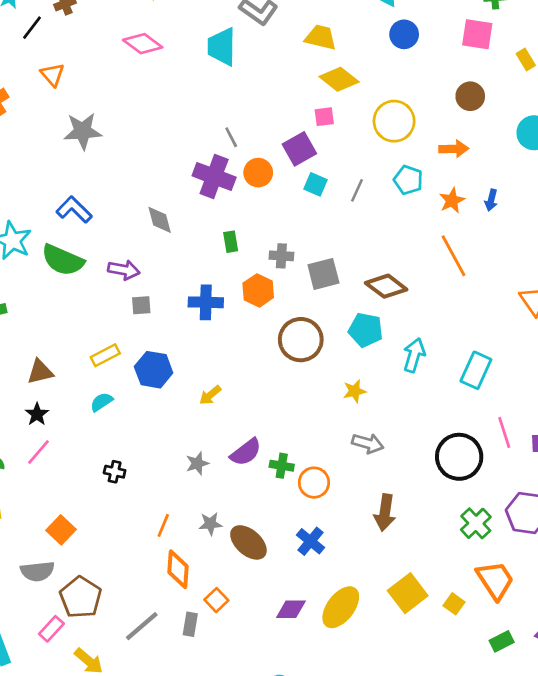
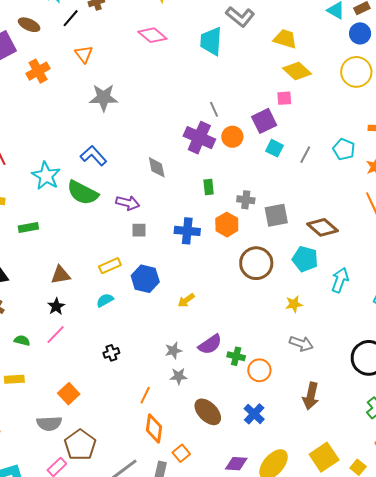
blue circle: (404, 34) -> (360, 33), moved
yellow circle: (394, 121) -> (356, 72), moved
black cross: (115, 472) -> (111, 353), turned -35
gray star: (210, 524) -> (179, 376), moved

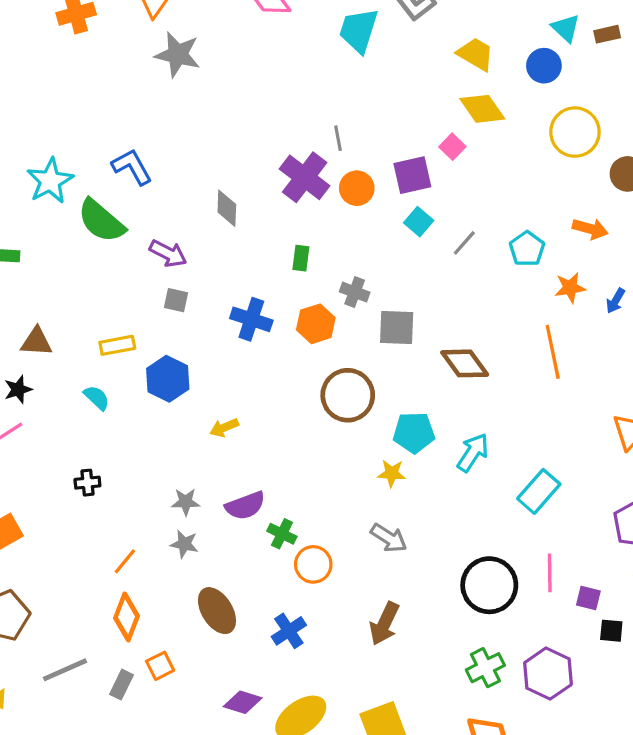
blue circle: (360, 33) -> (544, 66), moved
gray star: (104, 98) -> (178, 55), moved
pink square: (284, 98) -> (452, 147), turned 35
cyan pentagon: (305, 259) -> (414, 433), moved, turned -30
cyan semicircle: (105, 300) -> (97, 398), turned 60

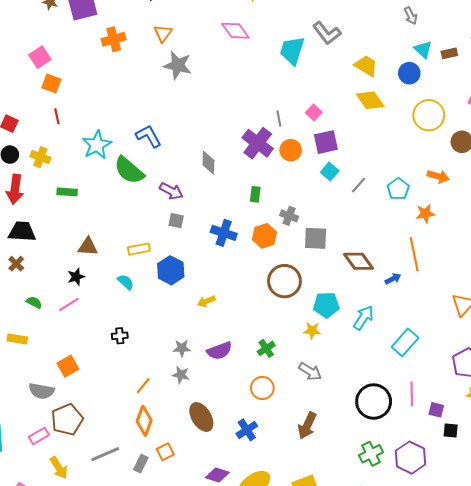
pink square: (452, 147) -> (314, 112), moved
blue arrow: (615, 301) -> (393, 279), moved, turned -147
green cross: (282, 534) -> (266, 348), moved, turned 30

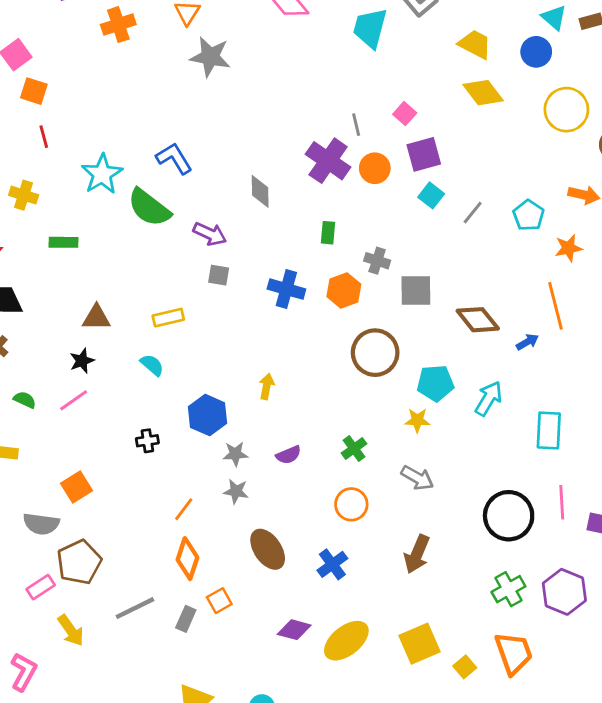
blue hexagon: (171, 270) -> (208, 415), moved
yellow arrow: (206, 301) -> (267, 386), turned 126
cyan rectangle: (405, 342) -> (549, 430), turned -36
purple semicircle: (219, 351) -> (289, 455), size x0.7

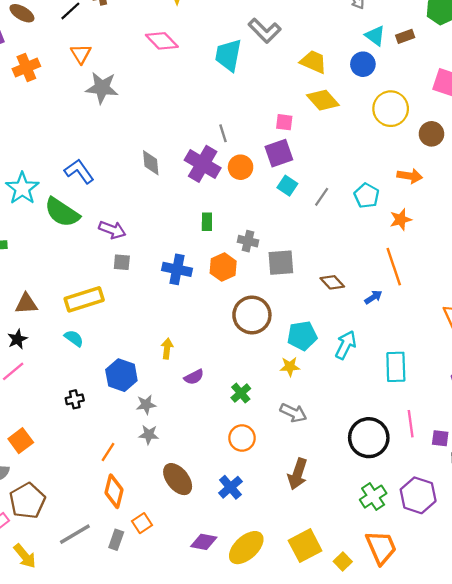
pink square: (405, 114) -> (284, 122), moved, turned -30
gray diamond: (260, 191) -> (151, 163), moved
yellow rectangle: (168, 318) -> (84, 299), size x1.5
brown diamond: (478, 320) -> (332, 282), size x0.7
purple semicircle: (289, 455) -> (194, 377), moved

